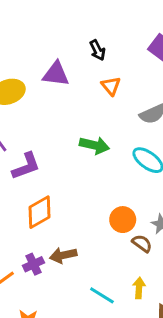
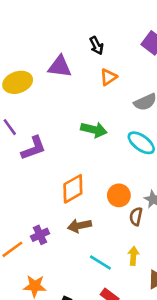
orange triangle: (111, 86) -> (108, 77), turned 36
orange diamond: (39, 212) -> (73, 189), moved
brown semicircle: (142, 243) -> (136, 216), turned -114
brown arrow: (63, 255) -> (79, 226), moved

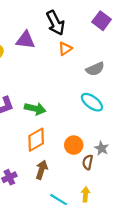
black arrow: (97, 46) -> (55, 23), size x1.6
green arrow: (94, 130) -> (35, 109), moved
brown arrow: (79, 226) -> (42, 170), turned 120

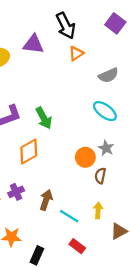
green arrow: (35, 109) -> (44, 118), turned 48
orange diamond: (36, 140) -> (29, 151), moved
gray star: (102, 148) -> (106, 148), moved
brown arrow: (42, 170) -> (46, 200), moved

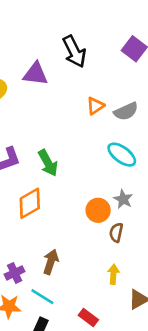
orange triangle: (76, 53) -> (95, 106), moved
purple cross: (16, 192) -> (15, 273), moved
cyan line: (69, 216) -> (42, 297), moved

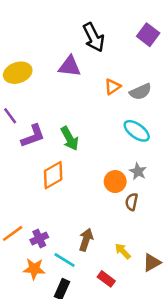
purple triangle: (35, 74) -> (70, 66), moved
brown arrow: (51, 262) -> (86, 240), moved
yellow arrow: (113, 274) -> (123, 251), moved, turned -48

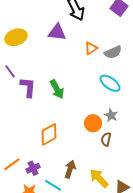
purple L-shape: (33, 136) -> (28, 87), turned -65
orange diamond: (53, 175) -> (49, 134), moved
yellow arrow: (123, 251) -> (99, 178), size x1.5

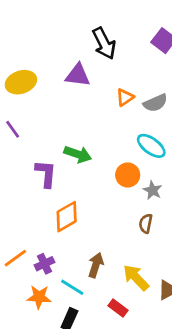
purple L-shape: (28, 87) -> (46, 174), moved
green arrow: (57, 89) -> (78, 154), turned -42
orange circle: (93, 123) -> (128, 175), moved

